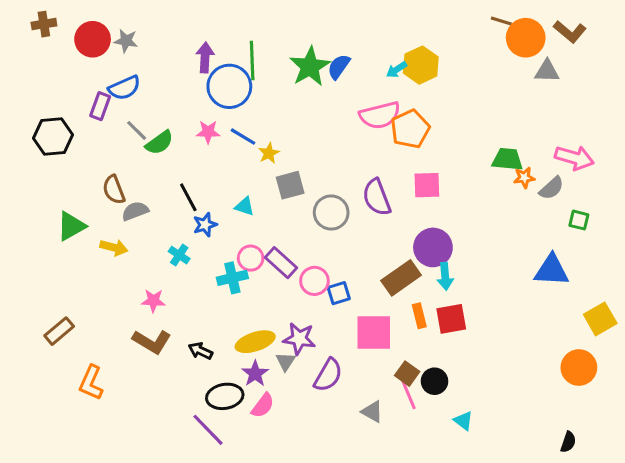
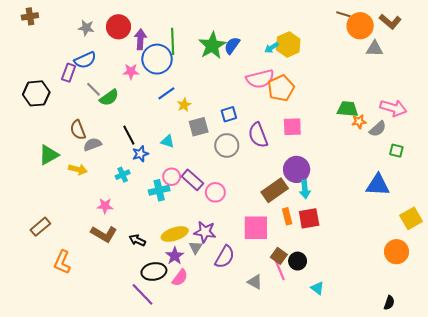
red circle: (93, 39) -> (118, 27), moved
pink star: (208, 132) -> (131, 72), moved
blue line: (243, 137) -> (166, 93), turned -66
cyan cross: (179, 255) -> (123, 175), turned 32
blue square: (339, 293) -> (229, 114), moved

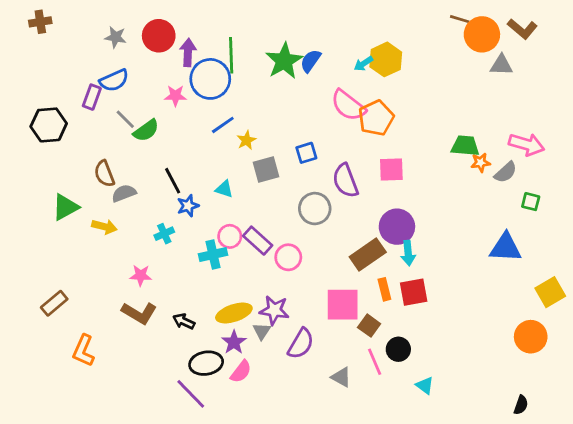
pink semicircle: (260, 79) -> (348, 105), turned 52
gray circle: (227, 145) -> (315, 209), moved
brown square: (279, 256) -> (369, 326), moved

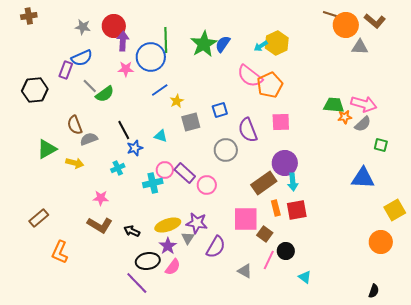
purple arrow: (188, 52) -> (123, 41), moved
pink arrow: (527, 144) -> (364, 104), moved
pink line: (375, 362) -> (269, 260), turned 48

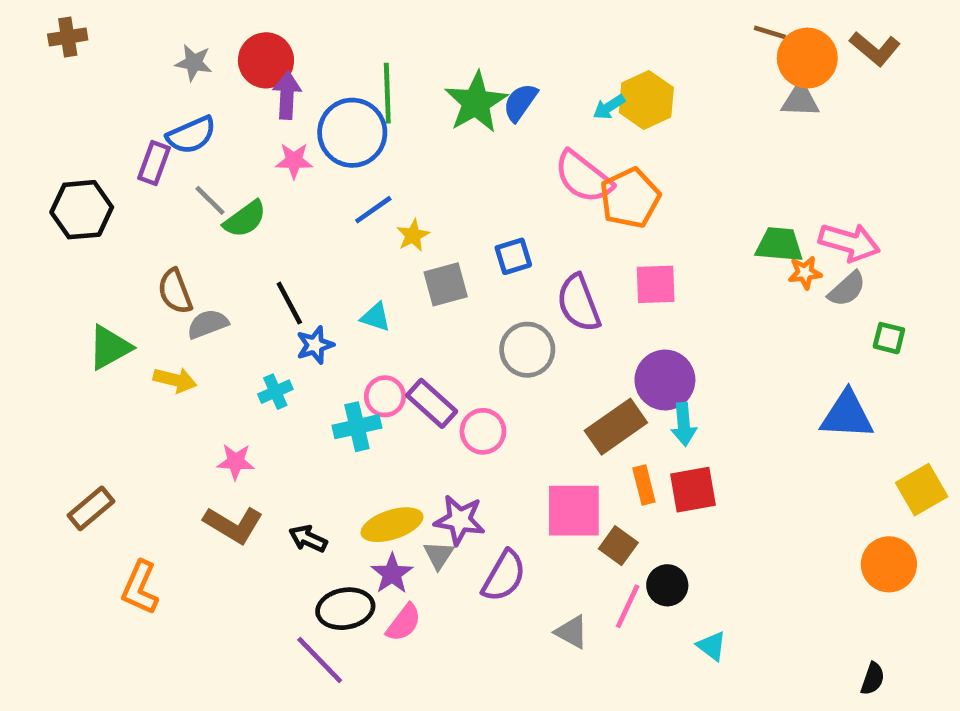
gray triangle: (360, 47) -> (800, 100), moved

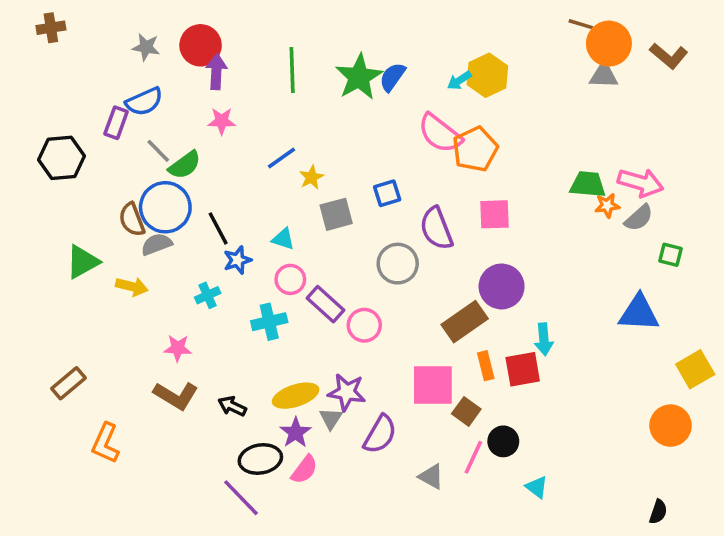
brown L-shape: (875, 49) -> (669, 56), moved
blue circle: (352, 133) -> (165, 207), moved
pink circle: (385, 396) -> (290, 279), moved
cyan arrow: (684, 424) -> (544, 339), moved

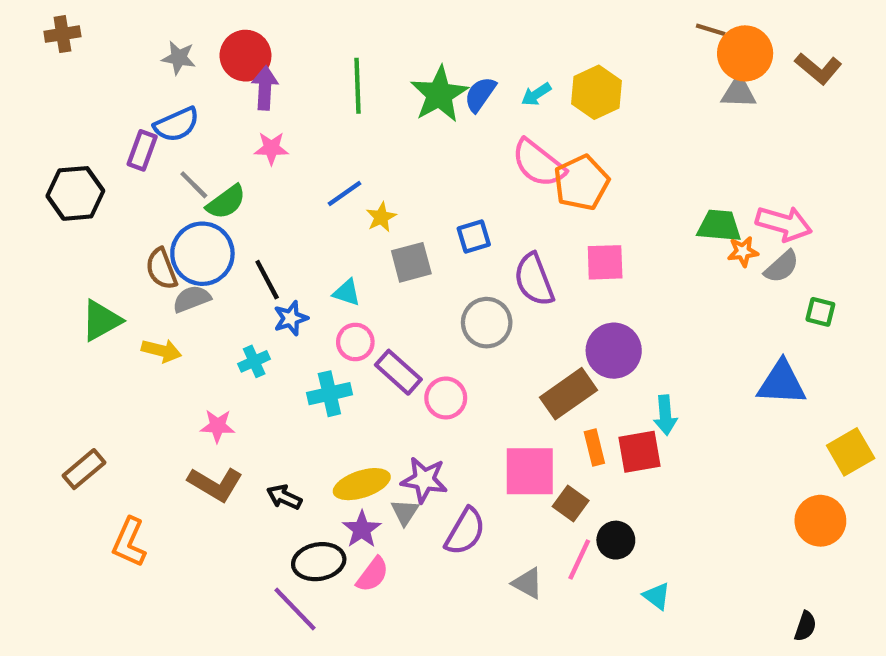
cyan arrow: (459, 81) -> (536, 94), moved

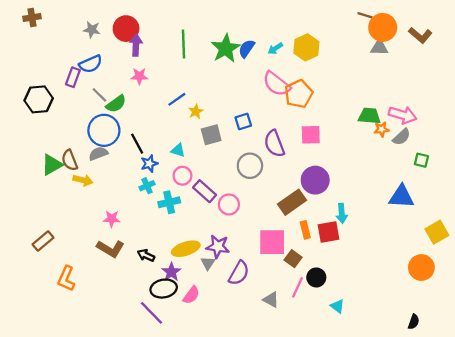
brown semicircle: (161, 269) -> (70, 160), moved
cyan cross: (254, 361) -> (147, 186), moved
purple star: (362, 529) -> (171, 272), moved

